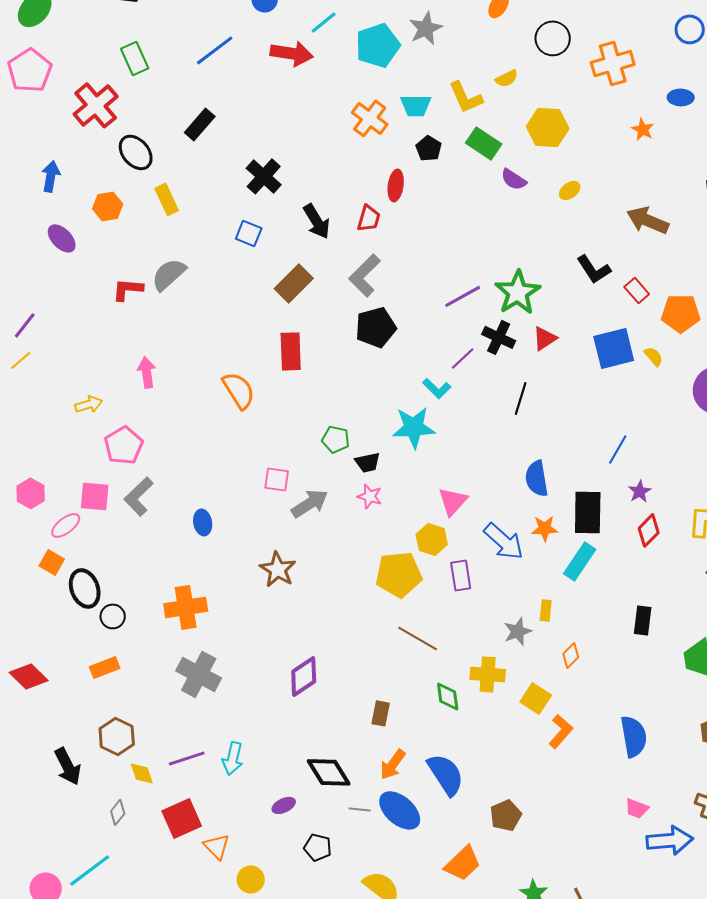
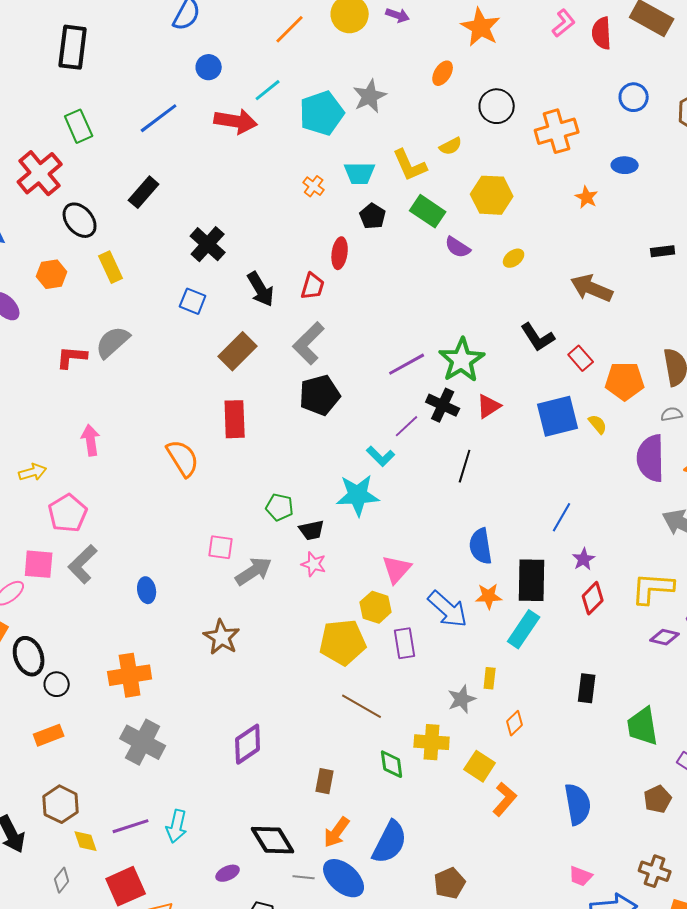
orange cross: (370, 118) -> (314, 186), size x0.6
blue semicircle: (446, 774) -> (390, 842), turned 60

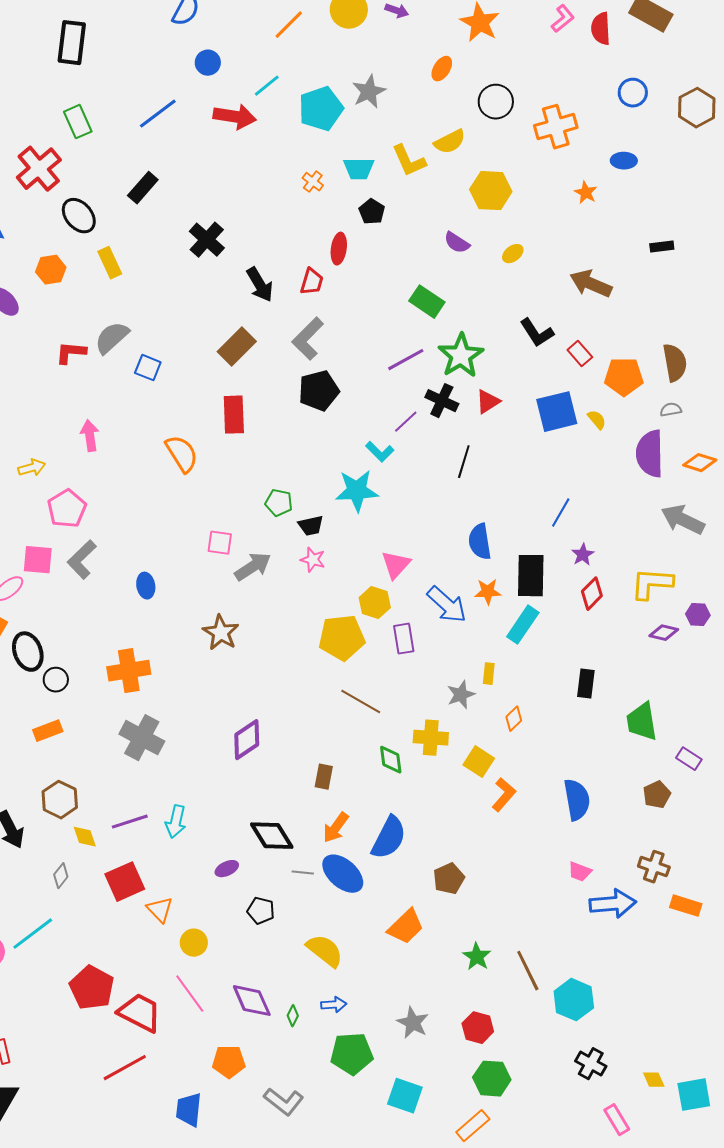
yellow semicircle: (451, 146) -> (450, 142), size x1.4
green rectangle: (428, 211) -> (427, 302), moved
blue square: (193, 301) -> (148, 368), moved

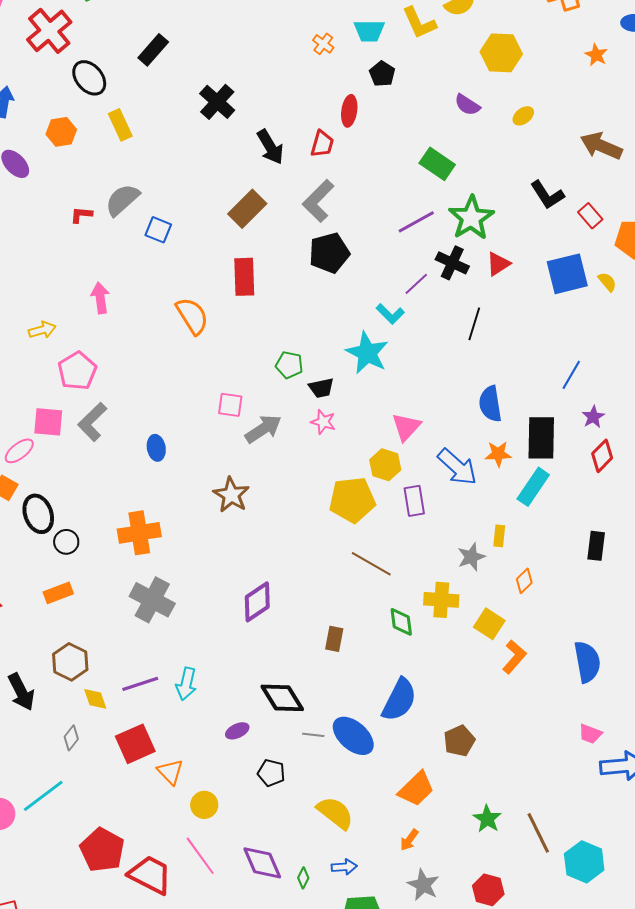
red L-shape: (71, 353) -> (81, 215), size x0.7
cyan star: (357, 491) -> (367, 353), turned 30
orange arrow: (336, 828) -> (409, 840), moved, size x0.7

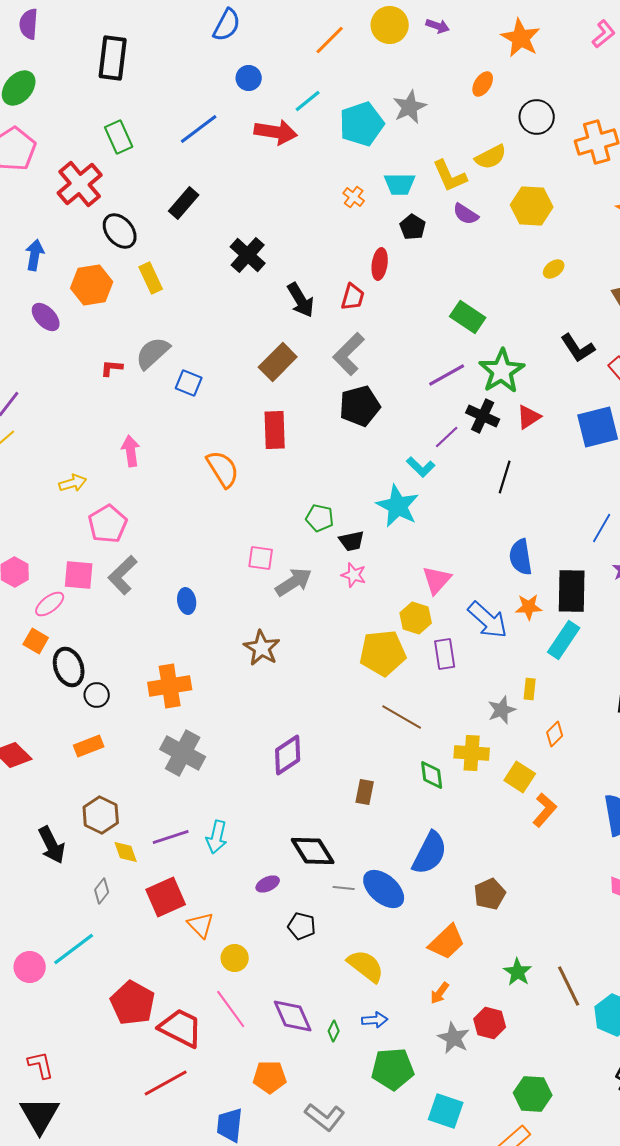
purple semicircle: (467, 105) -> (466, 214), moved
orange hexagon: (61, 132) -> (92, 285), size x1.4
red hexagon: (488, 890) -> (490, 1023), moved

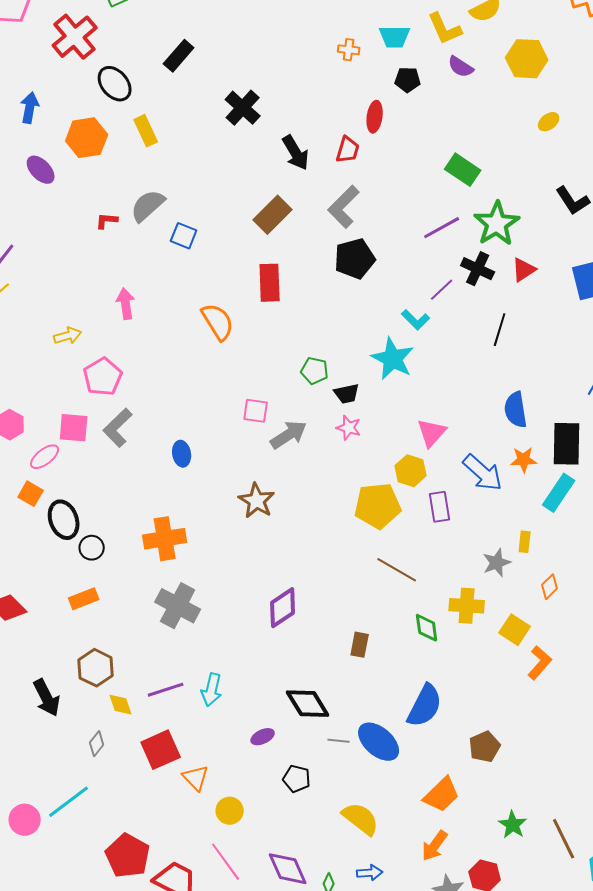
orange cross: (354, 197) -> (349, 50), turned -30
black pentagon: (413, 227) -> (408, 80), turned -30
orange arrow: (440, 993) -> (435, 846), size x1.4

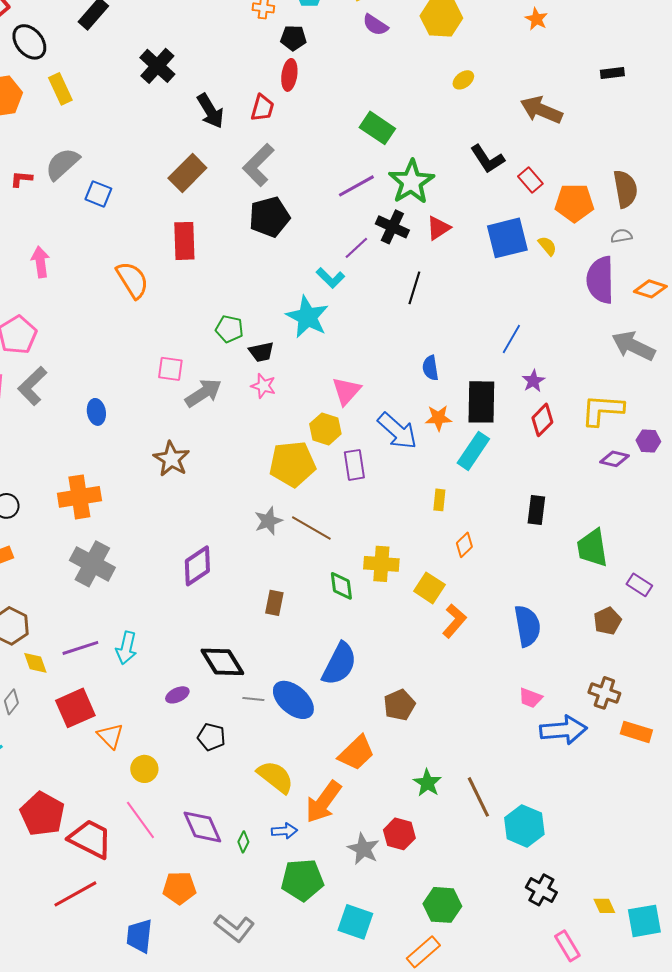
black pentagon: (408, 80) -> (293, 38), moved
blue semicircle: (516, 410) -> (430, 368), size x0.7
gray star: (497, 563) -> (268, 521), moved
orange arrow: (435, 846) -> (323, 802), moved, size x1.4

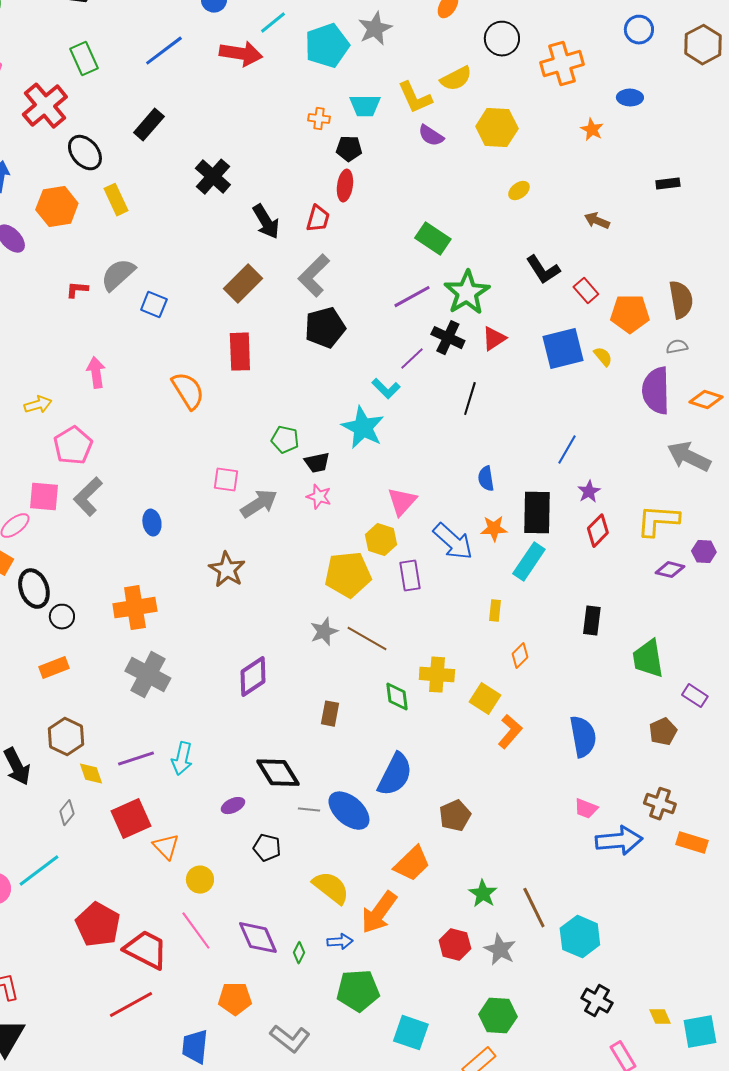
brown arrow: (541, 110) -> (597, 221), size x0.6
gray star: (363, 849) -> (500, 950), moved

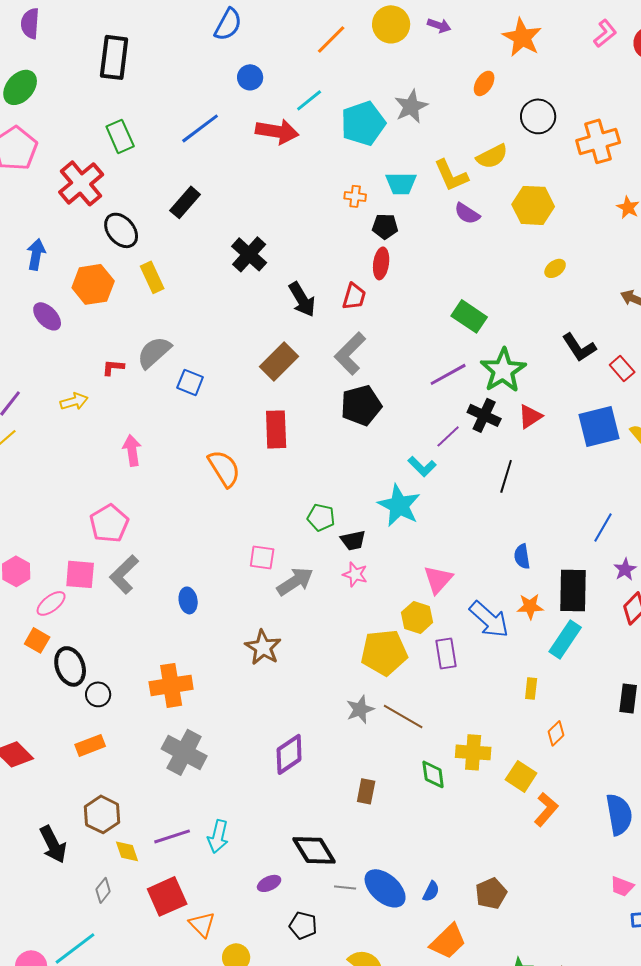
yellow arrow: (38, 405) -> (74, 401), moved
blue semicircle: (395, 775) -> (431, 891), moved, size x0.5

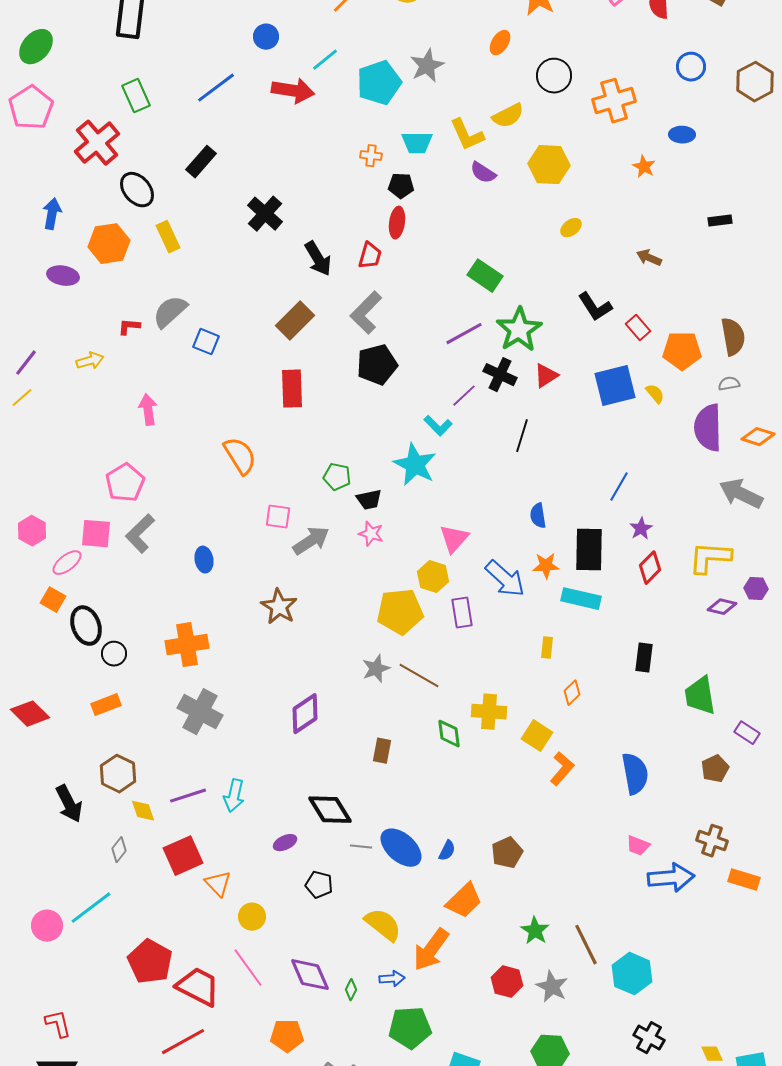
purple ellipse: (47, 316) -> (63, 276), turned -36
orange semicircle: (224, 468) -> (240, 456), moved
cyan rectangle: (565, 639) -> (581, 599), turned 69

